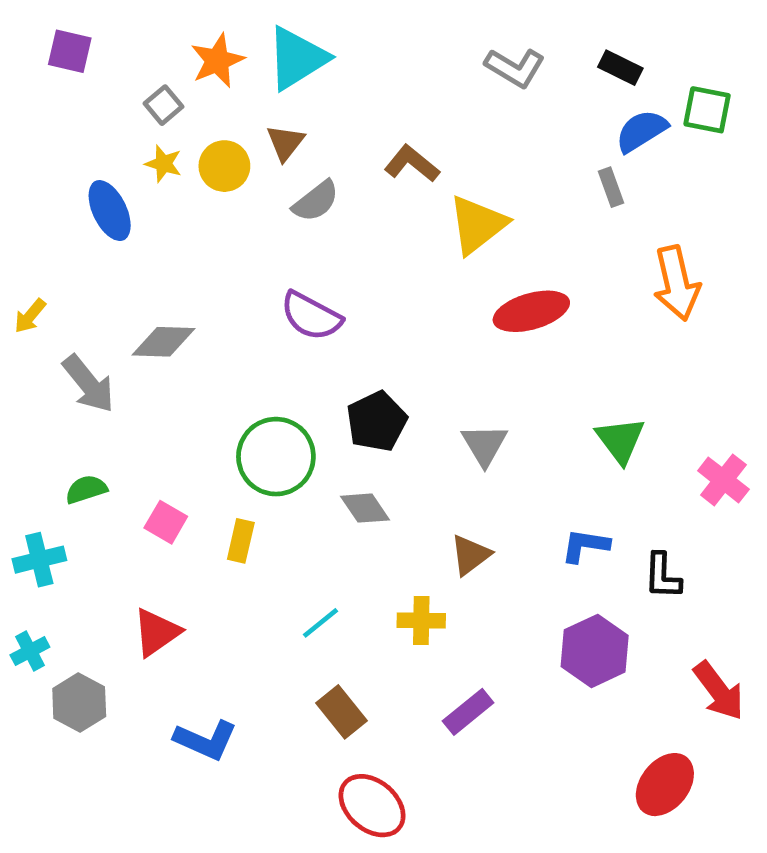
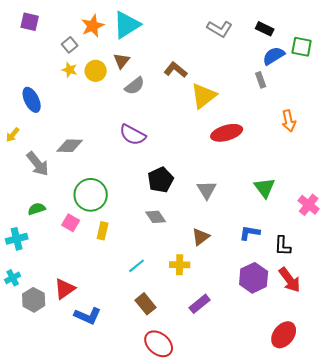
blue ellipse: (110, 211) -> (32, 100), moved
orange arrow: (677, 283) -> (289, 121), size x0.7
green circle: (276, 457) -> (91, 195), moved
red triangle: (156, 632) -> (65, 289), moved
red arrow: (719, 691) -> (290, 280), moved

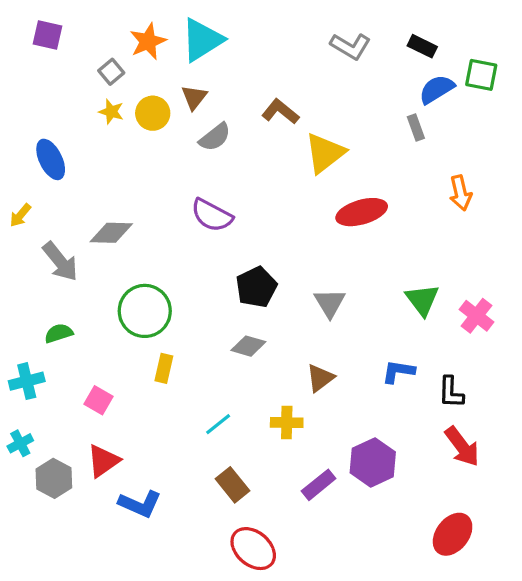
pink cross: (309, 205) -> (476, 316), moved
gray diamond: (156, 217) -> (248, 346), turned -40
pink square: (71, 223) -> (98, 400), moved
purple hexagon: (254, 278) -> (373, 462), moved

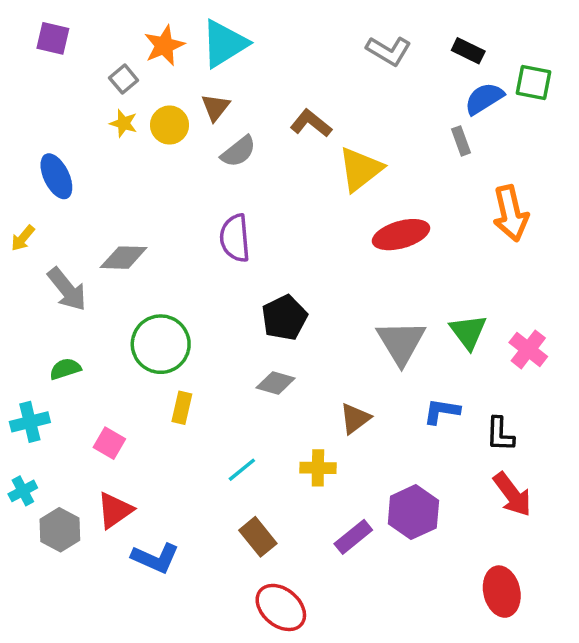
orange arrow: (461, 193) -> (511, 213), size x1.4
purple semicircle: (212, 215) -> (235, 238), turned 57
gray triangle: (330, 303) -> (401, 342), moved, size x1.4
red ellipse: (453, 534) -> (502, 592), turned -51

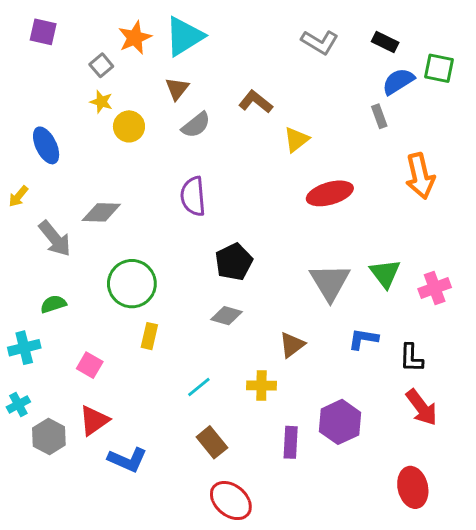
yellow circle: (170, 125) -> (129, 126), moved
yellow triangle: (360, 169) -> (296, 140), size x0.7
pink cross: (528, 349) -> (435, 288), turned 32
purple rectangle: (353, 537) -> (291, 442), turned -48

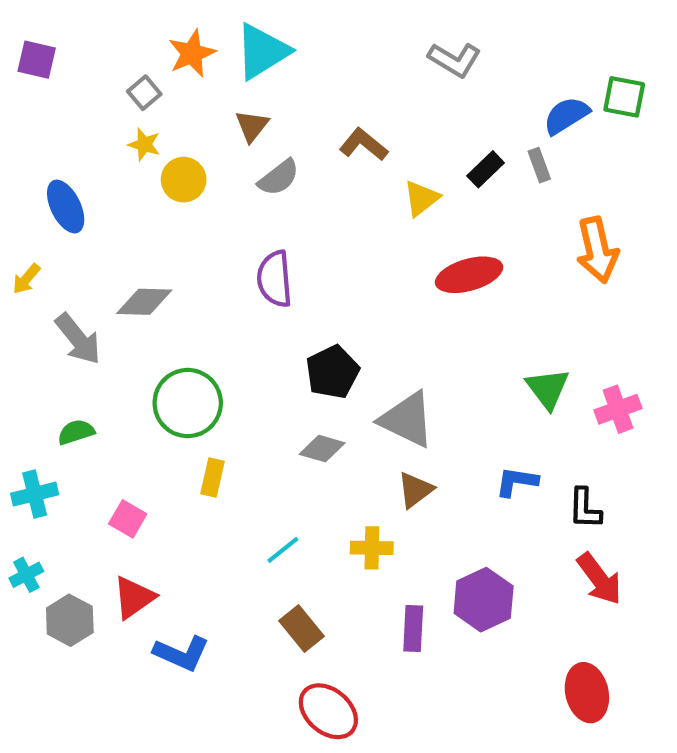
purple square: (43, 32) -> (37, 60), moved
black rectangle: (385, 42) -> (486, 169), moved, turned -70
gray triangle: (330, 282) -> (407, 420), moved, turned -33

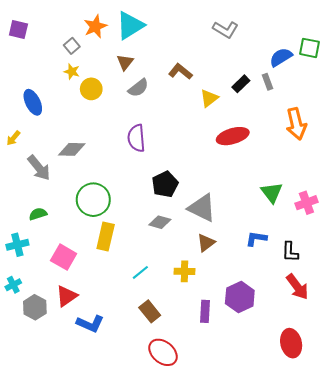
yellow rectangle: (213, 477) -> (106, 237), size x1.5
pink square: (128, 519) -> (64, 257), size x1.4

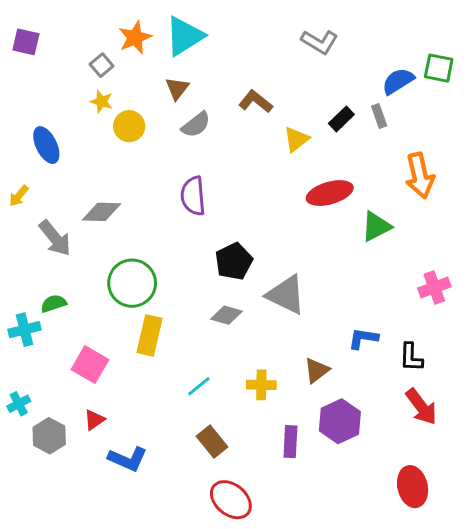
green triangle: (272, 192) -> (376, 226), moved, turned 40
brown triangle: (206, 243) -> (317, 370), moved
cyan cross: (17, 245) -> (25, 330), moved
red triangle: (67, 296) -> (94, 420), size x0.7

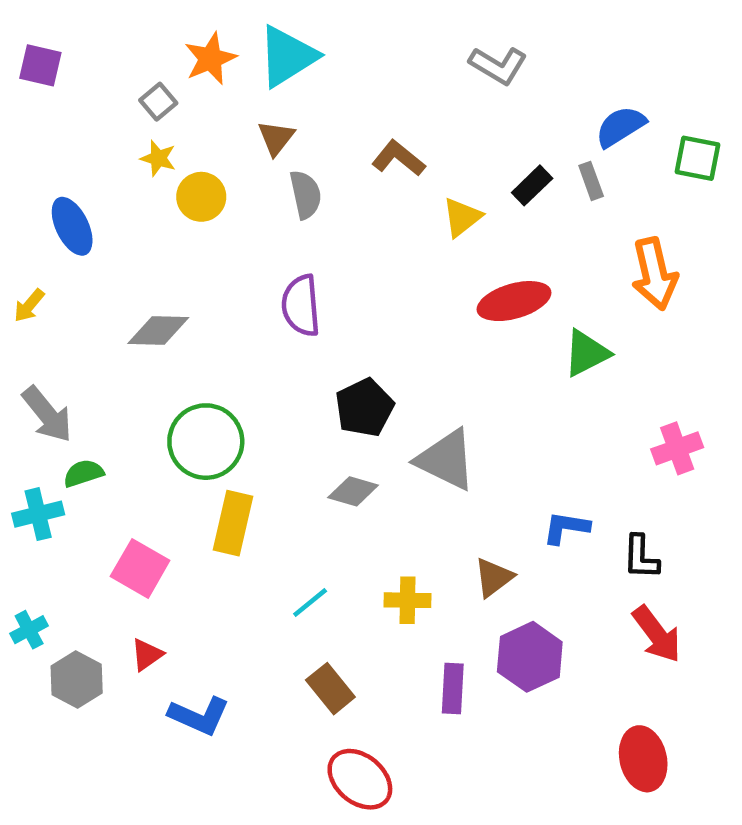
green square: (439, 68) -> (698, 158), moved
gray semicircle: (196, 125) -> (306, 195), turned -64
gray arrow: (55, 238) -> (47, 414), moved

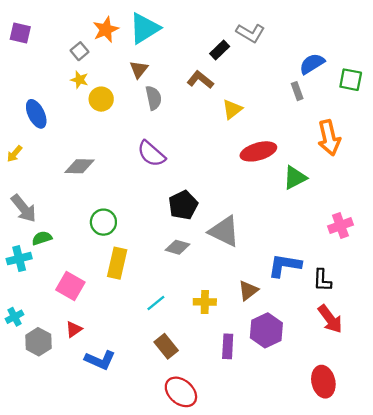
black rectangle: (532, 185) -> (220, 50), moved
purple semicircle: (301, 306) -> (151, 154), turned -44
green circle: (206, 442) -> (103, 222), size x0.7
blue L-shape: (566, 528) -> (285, 265), size x1.4

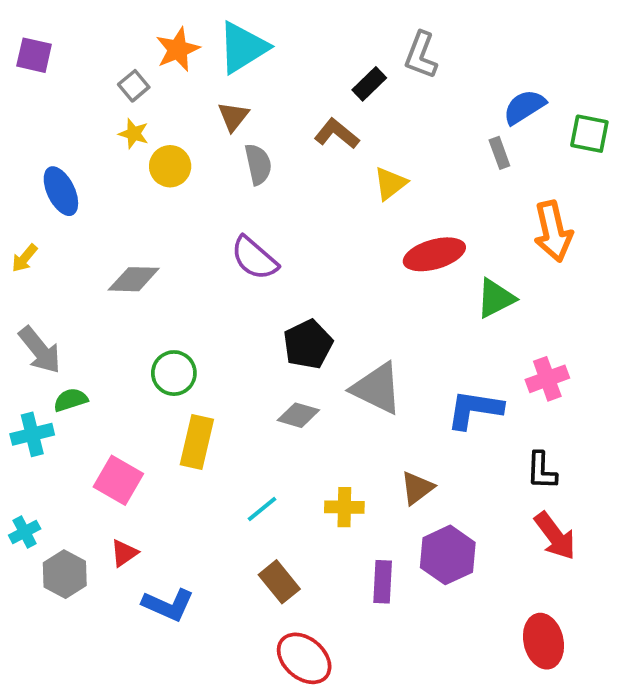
gray L-shape: (250, 33) -> (421, 55), turned 80
pink cross: (340, 226) -> (547, 379), moved
blue L-shape: (285, 265) -> (475, 409), moved

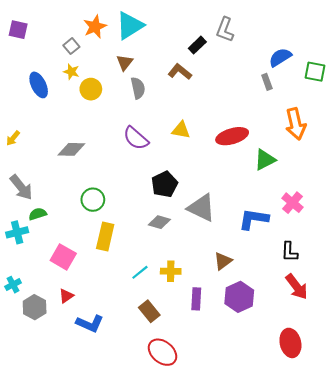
yellow triangle: (390, 183) -> (181, 130), moved, turned 48
blue ellipse: (61, 191) -> (39, 85), moved
pink cross: (547, 379) -> (292, 203), turned -30
yellow cross: (344, 507) -> (171, 271), moved
purple rectangle: (383, 582) -> (196, 299), moved

